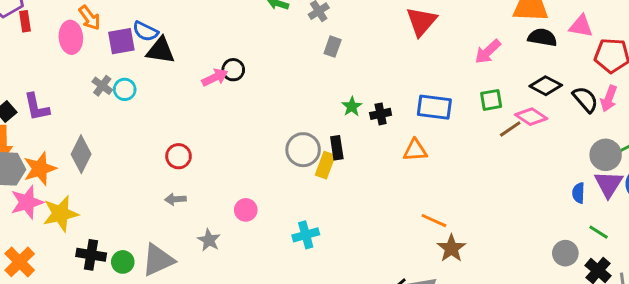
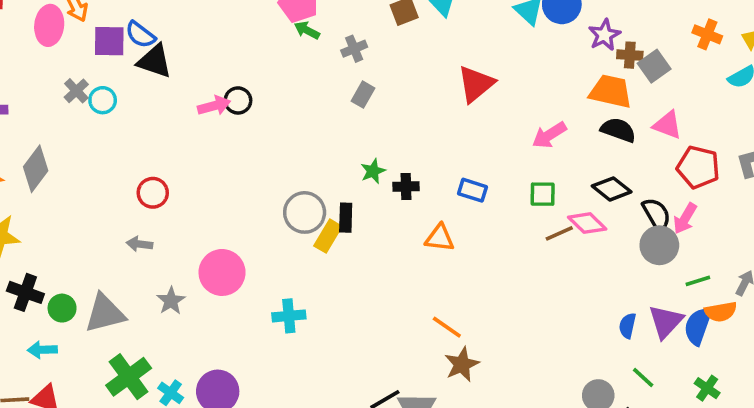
blue rectangle: (434, 107) -> (472, 190), size x0.7
gray circle: (606, 155) -> (659, 245), moved
pink circle: (246, 210) -> (222, 272), size x1.6

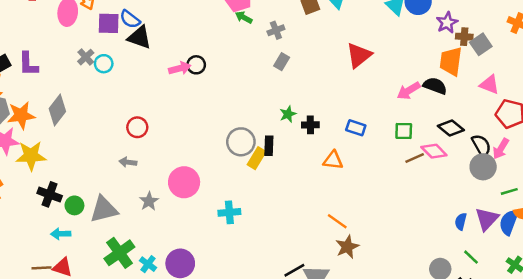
orange trapezoid: (611, 91) -> (451, 61), turned -96
black semicircle: (618, 130) -> (435, 86), moved

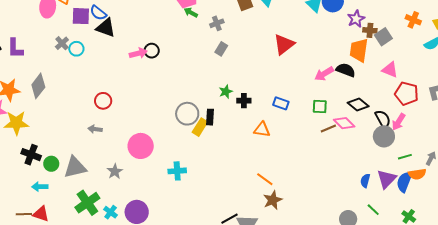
gray star: (149, 201) -> (115, 171), moved

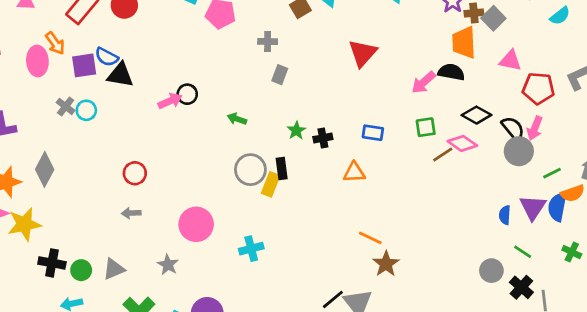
green arrow: (191, 13) -> (237, 119), moved
gray cross: (217, 23) -> (268, 42), turned 32
gray triangle: (75, 167) -> (114, 269), size x0.7

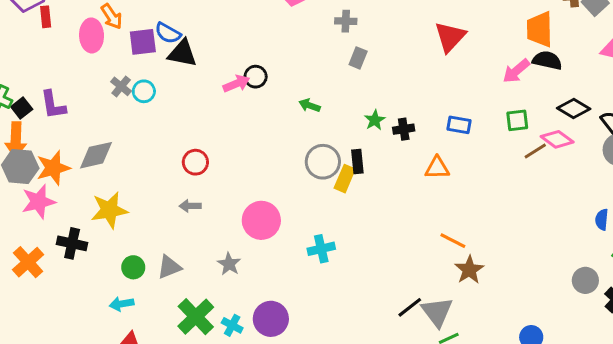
orange trapezoid: (464, 42) -> (540, 29), moved
gray diamond: (45, 169) -> (96, 155), turned 48
yellow star: (24, 224) -> (109, 210), moved
black cross: (52, 263) -> (72, 243), moved

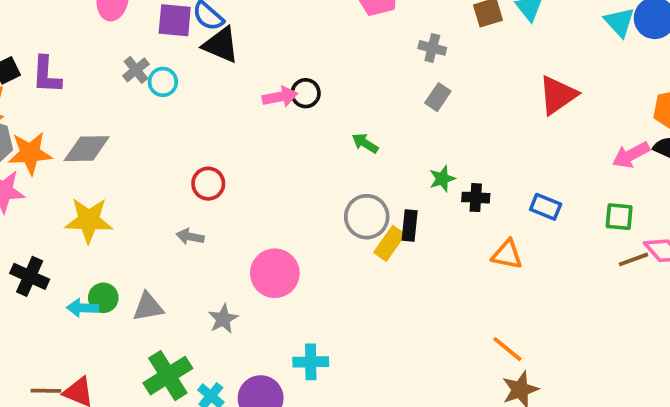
black cross: (72, 243) -> (30, 276), moved
cyan cross: (321, 249) -> (311, 362), moved
cyan arrow: (122, 304) -> (82, 308), moved

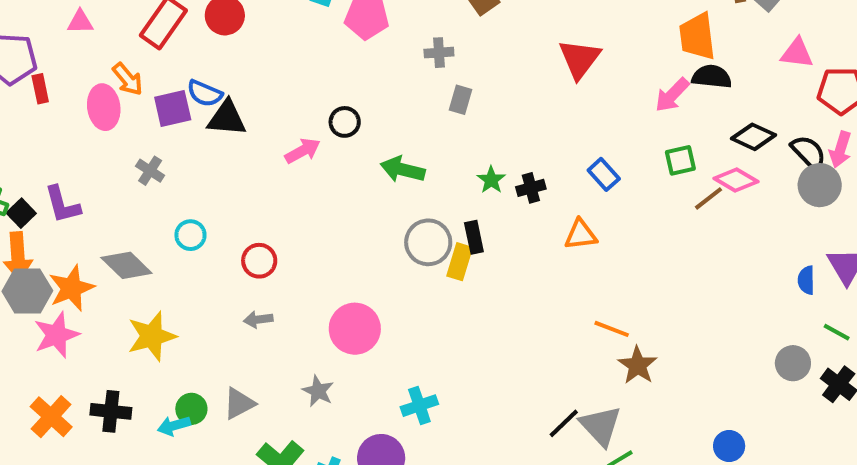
cyan circle: (163, 82) -> (190, 235), moved
black circle: (306, 93) -> (345, 122), moved
green arrow: (365, 143) -> (403, 170), size x1.5
gray diamond: (87, 149) -> (126, 265), turned 63
blue rectangle: (546, 207) -> (604, 174), turned 44

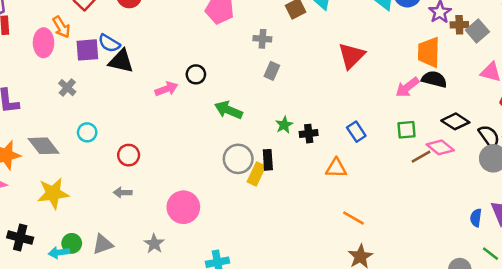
orange line: (612, 329) -> (354, 218), moved

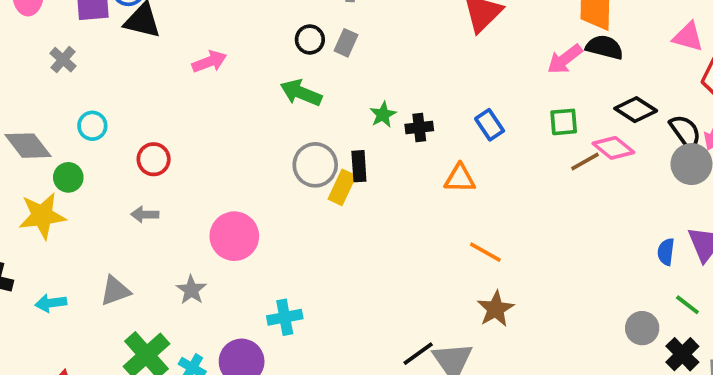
gray rectangle: (272, 71) -> (346, 43), moved
black circle: (196, 74) -> (310, 39), moved
green circle: (72, 243) -> (68, 177), moved

